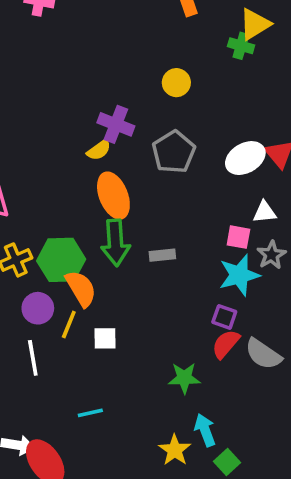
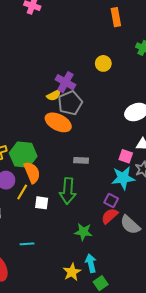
gray pentagon: (174, 152) -> (70, 103), moved
orange ellipse: (113, 196) -> (58, 122), turned -50
green arrow: (115, 243) -> (68, 191), moved

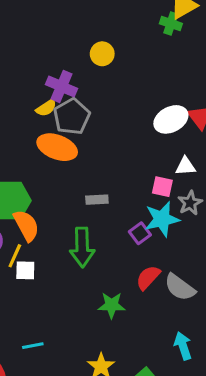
yellow circle: (103, 63) -> (102, 54), moved
purple square: (111, 200) -> (140, 233), moved, turned 32
white square: (42, 203) -> (25, 270), moved
cyan line: (27, 244) -> (33, 346), moved
cyan arrow: (91, 263) -> (183, 346), moved

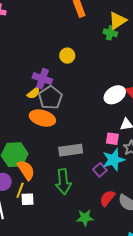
gray rectangle: (97, 200) -> (71, 150), size x1.6

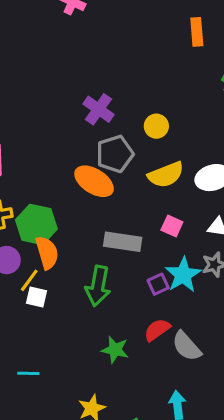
yellow circle: (67, 56) -> (156, 126), moved
purple cross: (42, 79) -> (99, 109), moved
yellow semicircle: (34, 93) -> (166, 175), moved, size x1.6
pink square: (112, 139) -> (172, 226), moved
cyan star: (114, 160) -> (183, 275), turned -30

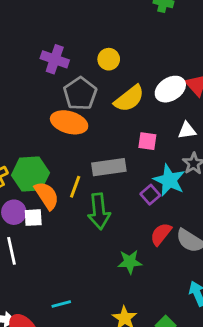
yellow line: (29, 280) -> (75, 187), moved
white square: (37, 297) -> (33, 218), moved

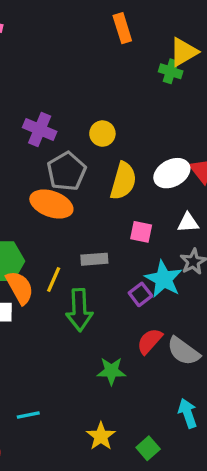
yellow semicircle: (129, 99) -> (123, 181), turned -40
gray rectangle: (109, 167) -> (94, 259), size x0.7

